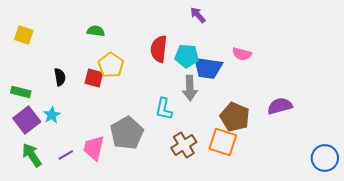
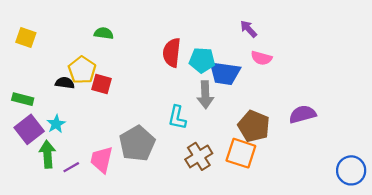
purple arrow: (198, 15) -> (248, 29), moved
yellow pentagon: (111, 65) -> (82, 70), moved
black semicircle: (60, 77) -> (65, 83), turned -72
green arrow: (32, 155) -> (48, 154), moved, turned 30

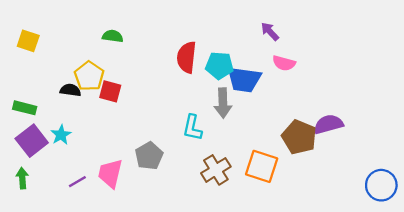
brown pentagon: (254, 126) -> (299, 137), moved
gray pentagon: (137, 143) -> (149, 156), size x0.7
green arrow: (48, 154) -> (22, 178), moved, size x0.7

